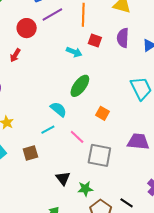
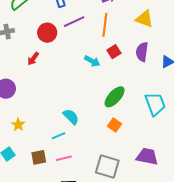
red square: (95, 40) -> (114, 52), turned 32
green ellipse: (80, 86) -> (115, 97), moved
pink line: (77, 137) -> (64, 158), moved, turned -63

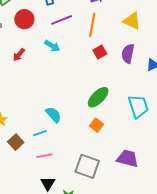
red circle: (47, 33) -> (24, 19), moved
cyan arrow: (92, 61) -> (52, 46), moved
brown square: (39, 157) -> (16, 142), moved, turned -35

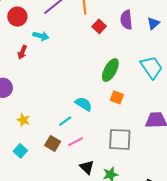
cyan arrow: (52, 46) -> (41, 36), moved
cyan semicircle: (54, 115) -> (84, 104), moved
brown square: (16, 142) -> (53, 143), moved

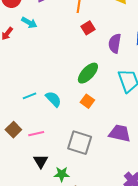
purple semicircle: (126, 20) -> (115, 43), moved
cyan line: (65, 121) -> (30, 96), moved

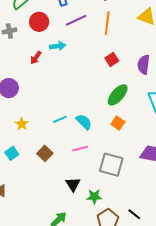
cyan arrow: (29, 23) -> (58, 46), turned -35
red square: (88, 28) -> (112, 59), moved
pink line: (36, 134) -> (80, 149), moved

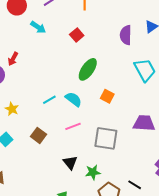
cyan arrow: (58, 46) -> (38, 27), turned 49
red arrow: (36, 58) -> (13, 59), moved
red square: (112, 59) -> (77, 35), moved
green ellipse: (118, 95) -> (88, 69), moved

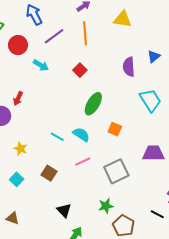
cyan line: (49, 100) -> (57, 137), turned 64
gray square: (106, 138) -> (116, 171), turned -30
black triangle: (70, 163) -> (64, 210), moved
black line: (135, 185) -> (157, 214), moved

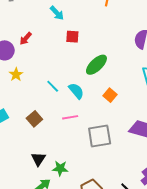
red square: (80, 70) -> (72, 37), moved, turned 32
yellow star: (21, 149) -> (16, 74), moved
green star: (106, 206) -> (60, 168), moved

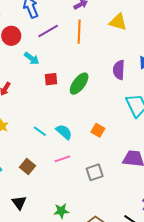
green ellipse: (96, 65) -> (79, 84), moved
gray square: (100, 136) -> (95, 172), size x0.7
black triangle: (38, 159) -> (19, 203), moved

